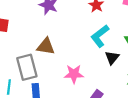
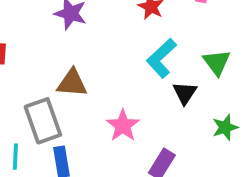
pink star: (74, 74) -> (123, 126), turned -30

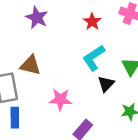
pink star: (123, 126) -> (60, 99), turned 30

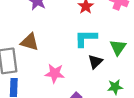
cyan L-shape: (94, 58) -> (86, 38), turned 30

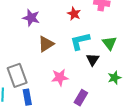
brown triangle: (30, 42) -> (46, 44), moved, turned -36

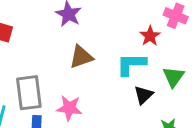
red star: (74, 14) -> (150, 36), moved
pink star: (60, 77) -> (69, 108), moved

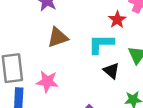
black triangle: (143, 95) -> (111, 71), turned -36

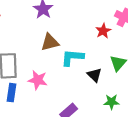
cyan L-shape: (101, 44) -> (72, 57), moved

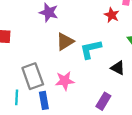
black triangle: (94, 75) -> (118, 68), moved

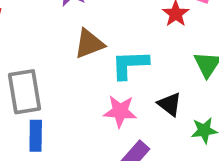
pink star: (65, 81) -> (120, 111), moved

